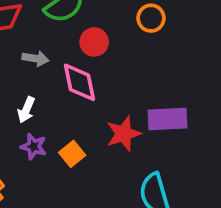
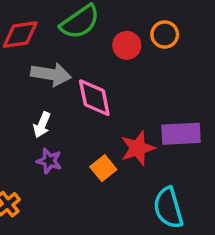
red circle: (94, 42) -> (127, 45), moved
gray arrow: (35, 58) -> (51, 74), size x1.5
orange square: (72, 154) -> (103, 168), moved

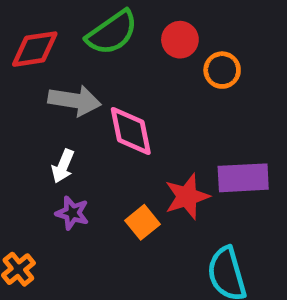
orange circle: (165, 35) -> (222, 70), moved
red circle: (127, 45) -> (180, 40), moved

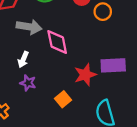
orange square: (142, 222) -> (63, 99), moved

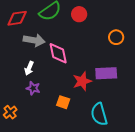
orange circle: (103, 12) -> (116, 37), moved
orange square: (63, 99) -> (63, 102), turned -32

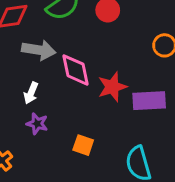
red star: (82, 81) -> (112, 87), moved

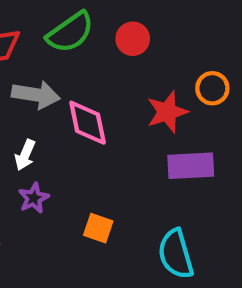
red star: (112, 87) -> (167, 112), moved
purple star: (37, 124) -> (34, 198), turned 30

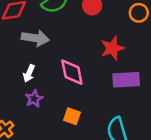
orange circle: (212, 88) -> (139, 13), moved
pink diamond: (88, 123) -> (72, 72), moved

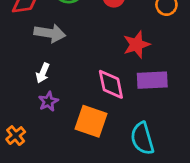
pink diamond: (72, 72) -> (111, 84), moved
orange square: (72, 116) -> (91, 121), size x1.6

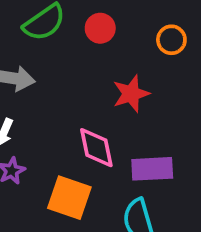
purple rectangle: (152, 80) -> (152, 169), moved

